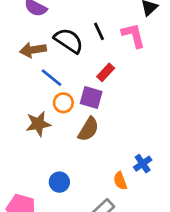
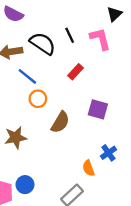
purple square: (91, 97) -> (98, 109), moved
brown star: (38, 124) -> (16, 138), moved
blue circle: (59, 182) -> (25, 185), moved

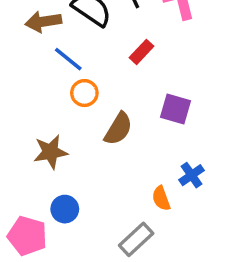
blue circle: (25, 185) -> (65, 209), moved

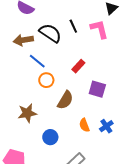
red rectangle: (142, 52) -> (78, 66), moved
orange semicircle: (161, 198) -> (84, 125), moved
blue circle: (65, 209) -> (50, 137), moved

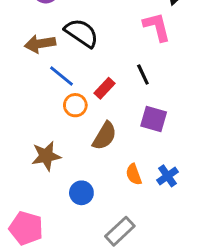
black line: (73, 26) -> (143, 74), moved
red rectangle: (78, 66) -> (105, 88), moved

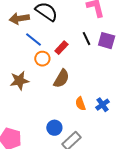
purple square: (154, 119) -> (107, 41), moved
brown star: (46, 156) -> (19, 81), moved
blue circle: (81, 193) -> (54, 128), moved

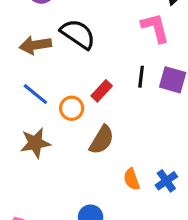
black line: (86, 39) -> (141, 77), turned 32
blue line: (33, 40) -> (35, 94), moved

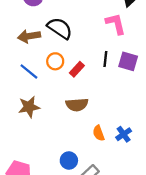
orange circle: (72, 108) -> (55, 61), moved
brown semicircle: (102, 140) -> (77, 105), turned 55

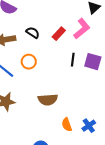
pink L-shape: (116, 24) -> (82, 29), turned 65
black semicircle: (60, 28) -> (33, 33), size x0.6
red rectangle: (77, 69) -> (59, 34), moved

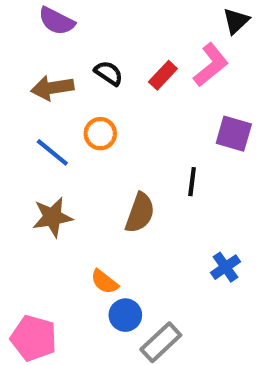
black line: (73, 60) -> (192, 182), moved
brown semicircle: (48, 100) -> (140, 213), turned -66
orange semicircle: (67, 125) -> (104, 282), moved, turned -32

